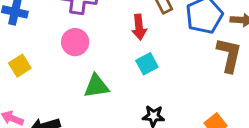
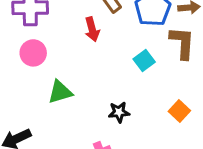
cyan square: (147, 64) -> (144, 60), moved

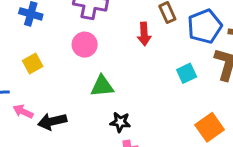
orange square: (179, 111) -> (210, 127), size x1.4
black star: (119, 112) -> (120, 122), moved

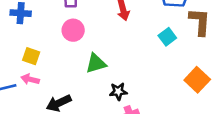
yellow square: (33, 63) -> (31, 56), turned -30
pink arrow: (23, 112) -> (30, 79), moved

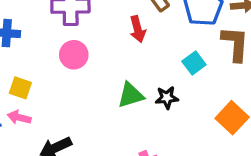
green triangle: (96, 63) -> (131, 95), moved
black star: (118, 91) -> (167, 98), moved

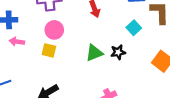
yellow square: (20, 88) -> (49, 50), moved
pink arrow: (19, 117) -> (17, 42), moved

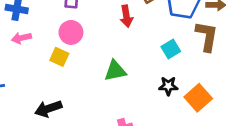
pink arrow: (17, 42) -> (21, 38), turned -32
black star: (118, 52) -> (168, 86), moved

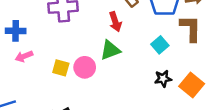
pink circle: (71, 32) -> (85, 67), moved
green triangle: (115, 71) -> (110, 50), moved

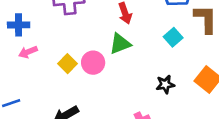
yellow square: (61, 68) -> (68, 64), turned 30
black star: (163, 79) -> (165, 84), moved

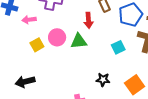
pink arrow: (28, 52) -> (29, 20), moved
pink circle: (93, 63) -> (57, 37), moved

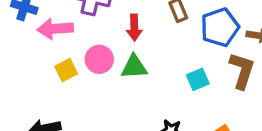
pink arrow: (29, 20) -> (55, 29), size x1.5
red arrow: (88, 20) -> (134, 27), moved

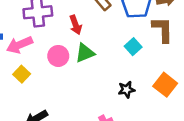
yellow square: (66, 70) -> (22, 74), moved

